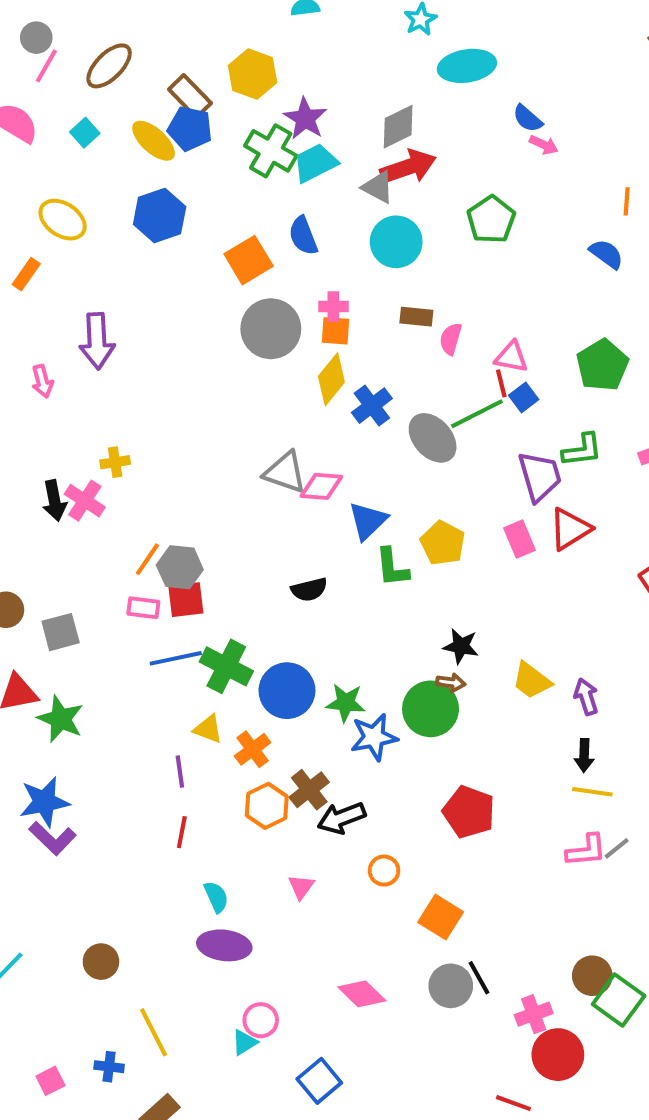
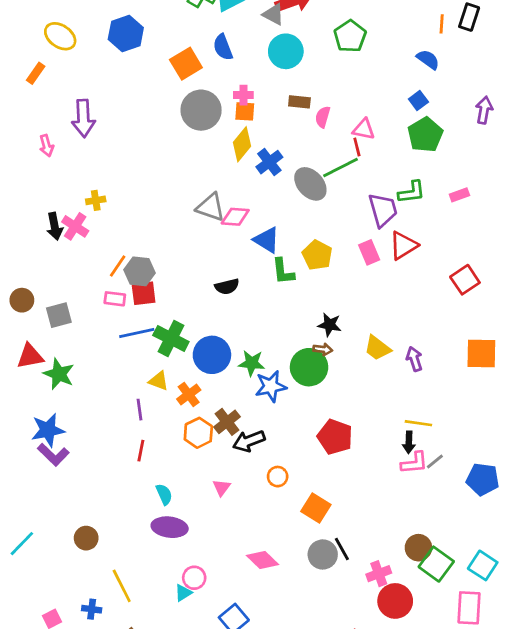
blue square: (524, 397) -> (418, 101), moved
blue triangle: (368, 521) -> (267, 240), turned -44
black arrow: (584, 755) -> (409, 442), moved

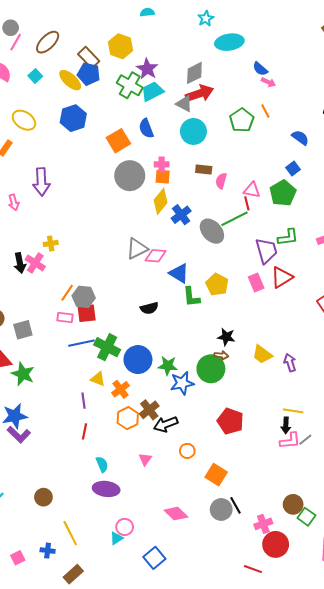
orange line: (442, 24) -> (265, 111), moved, turned -32
green pentagon: (425, 135) -> (283, 193), moved
gray triangle: (211, 207) -> (137, 249), turned -45
green square: (436, 564) -> (306, 517), size x0.7

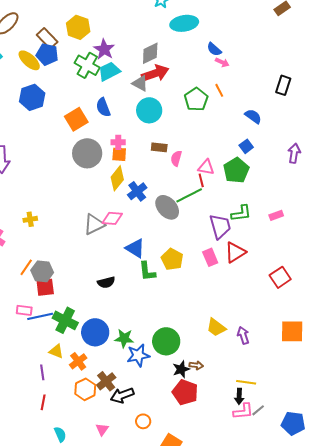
yellow cross: (51, 243) -> (30, 219), moved
pink diamond: (155, 256) -> (112, 218), moved
pink rectangle: (65, 317) -> (24, 310), moved
black star: (226, 337) -> (181, 369), moved, turned -30
brown arrow: (221, 355) -> (196, 365), moved

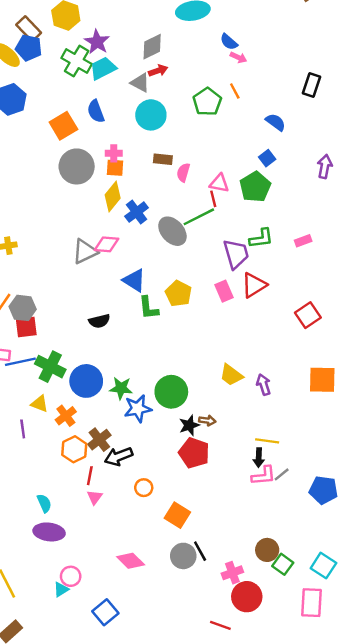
red arrow: (155, 73) -> (158, 71), size x0.6
red line: (43, 402) -> (90, 476), moved

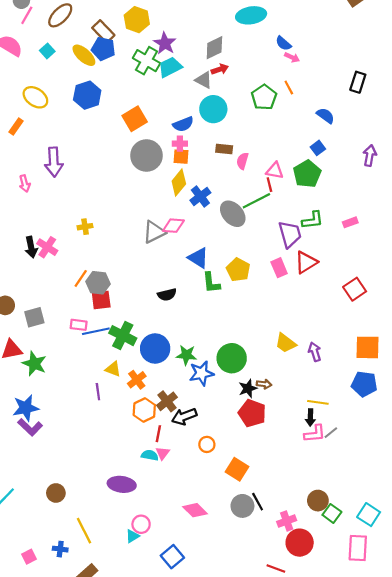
blue semicircle: (96, 111) -> (183, 124), moved, turned -90
blue pentagon: (323, 490) -> (364, 384), moved
cyan semicircle: (44, 503) -> (150, 455), moved, turned -56

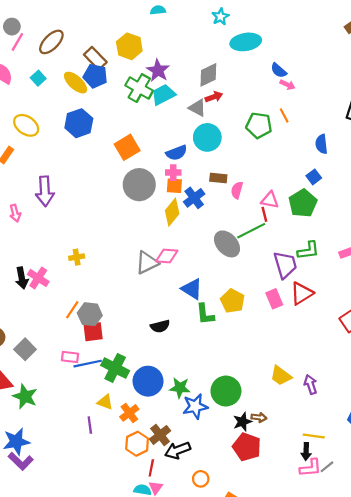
green pentagon: (264, 97) -> (259, 125), turned -30
blue semicircle: (325, 116) -> (321, 144), turned -132
blue cross: (200, 196) -> (194, 198), moved
gray square: (34, 317) -> (25, 349), turned -30

